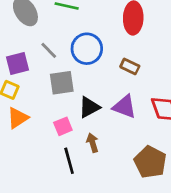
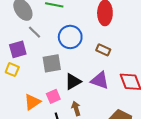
gray line: (49, 50) -> (35, 32), moved
orange triangle: (18, 118) -> (32, 102), moved

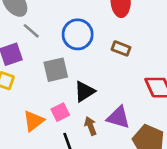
purple triangle: (100, 80) -> (118, 117), moved

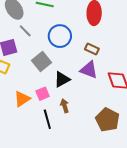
gray square: (56, 70) -> (41, 61), turned -30
purple triangle: (118, 117) -> (89, 70), moved

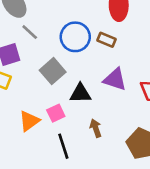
brown rectangle: (92, 49) -> (107, 40), moved
black triangle: (62, 79) -> (80, 93), turned 30
brown arrow: (65, 106) -> (96, 128), moved

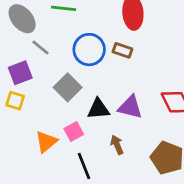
purple triangle: (115, 79) -> (130, 107), moved

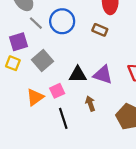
blue circle: (89, 50) -> (62, 21), moved
gray square: (68, 87) -> (42, 60), moved

